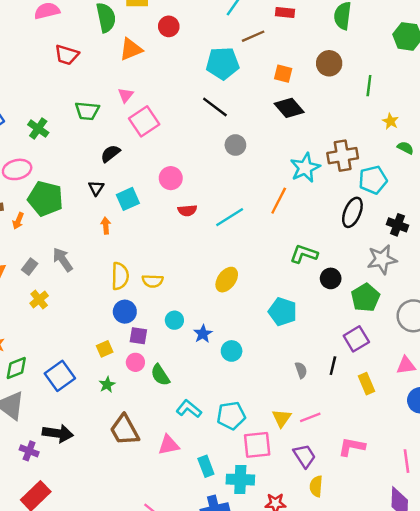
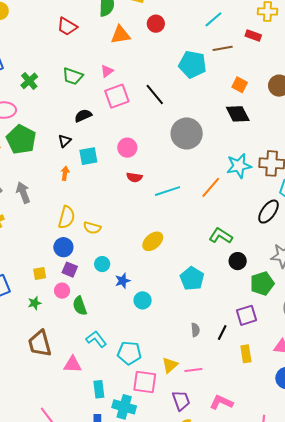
black line: (215, 107) -> (155, 95), moved
gray circle: (235, 145) -> (187, 133), size x1.8

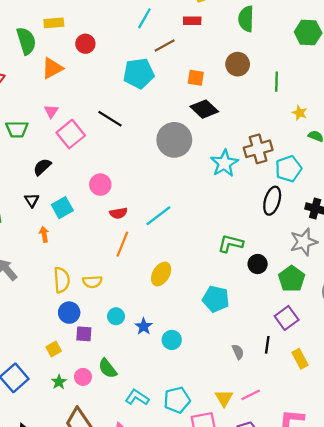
gray circle: (187, 133) -> (174, 140), moved
orange line: (211, 187) -> (122, 244), moved
pink circle: (62, 291) -> (83, 377), moved

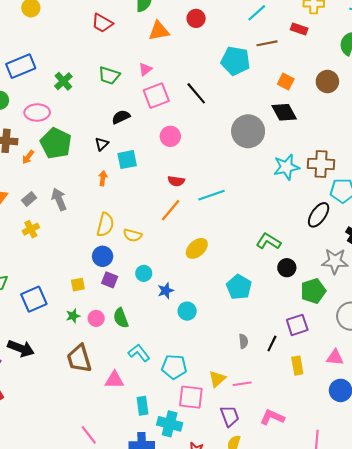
pink circle: (100, 185) -> (170, 136), moved

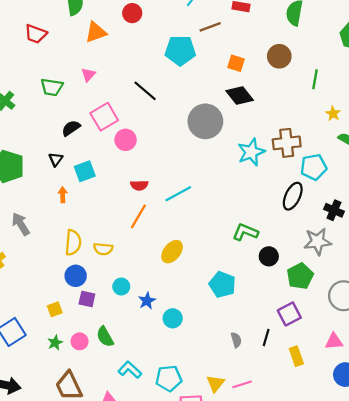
pink square: (156, 96) -> (104, 117), moved

